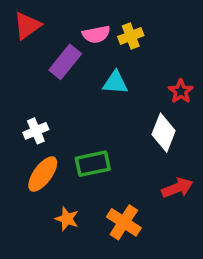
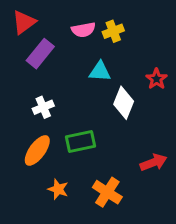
purple rectangle: (65, 62) -> (40, 54), moved
white cross: (36, 131) -> (43, 107), moved
white diamond: (164, 133) -> (124, 103), moved

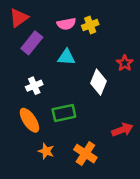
cyan triangle: (100, 71) -> (66, 57), moved
orange ellipse: (37, 150) -> (29, 120), turned -70

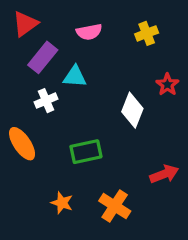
yellow cross: (90, 25) -> (147, 33), moved
cyan triangle: (66, 57) -> (75, 77), moved
white cross: (34, 86) -> (46, 101), moved
orange ellipse: (29, 120) -> (22, 144), moved

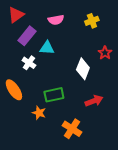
white cross: (46, 101) -> (29, 63), turned -32
red arrow: (164, 174) -> (94, 101), moved
orange star: (62, 203) -> (39, 113), moved

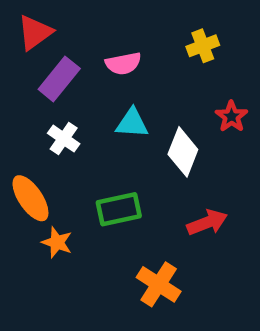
pink semicircle: (56, 20) -> (123, 63), moved
cyan triangle: (47, 48) -> (132, 123), moved
orange star: (39, 113) -> (57, 242), moved

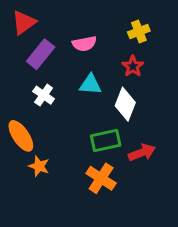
red star: (231, 116) -> (133, 66), moved
green rectangle: (119, 209) -> (106, 140), moved
orange cross: (159, 284) -> (101, 178), moved

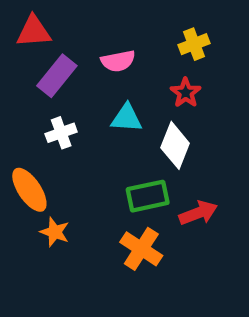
red triangle: (24, 22) -> (34, 31), turned 32
white cross: (44, 95) -> (61, 133), turned 35

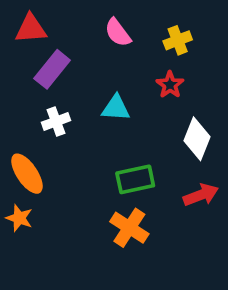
pink semicircle: (118, 61) -> (118, 33), moved, turned 64
white diamond: (175, 145) -> (197, 139), moved
red arrow: (198, 213) -> (201, 195), moved
orange star: (55, 232) -> (19, 218), moved

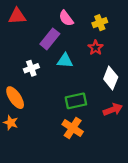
purple rectangle: (52, 69) -> (50, 39), moved

